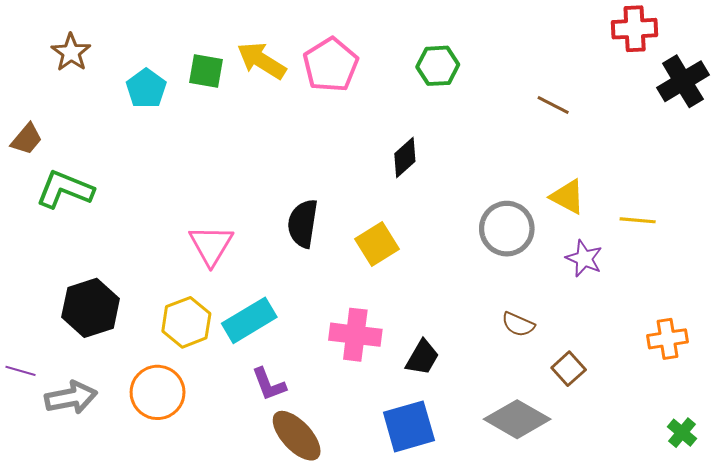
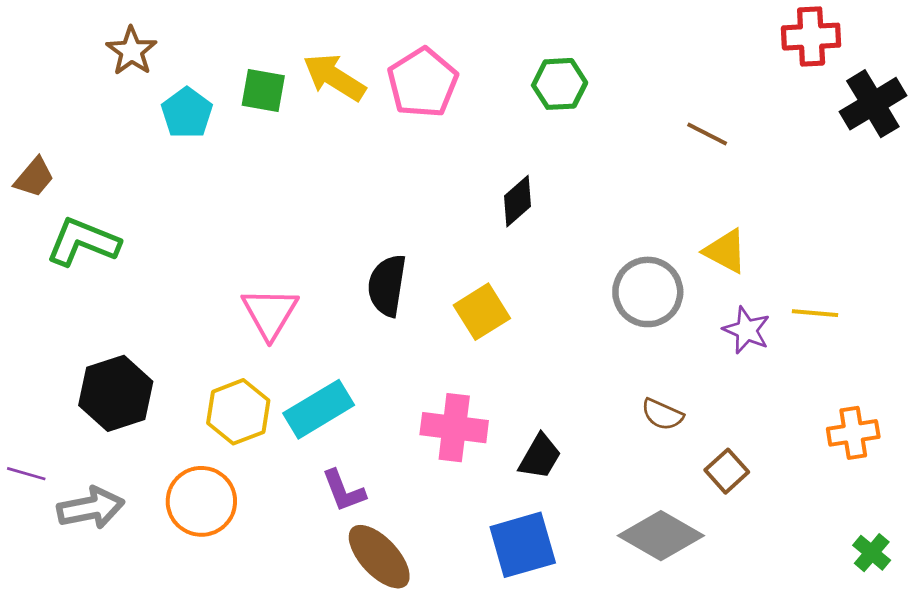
brown star: (71, 52) -> (132, 51), moved
yellow line: (638, 220) -> (815, 313), moved

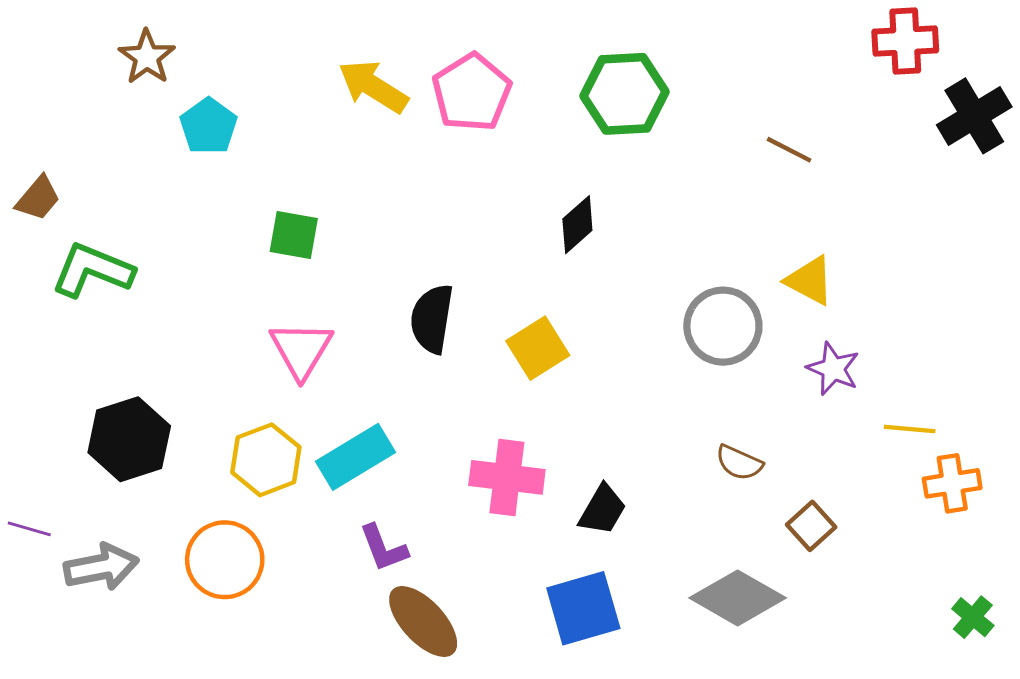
green hexagon: (560, 84) -> (624, 94), size x1.4
green square: (263, 91) -> (294, 235), moved
yellow line: (815, 313) -> (910, 429), moved

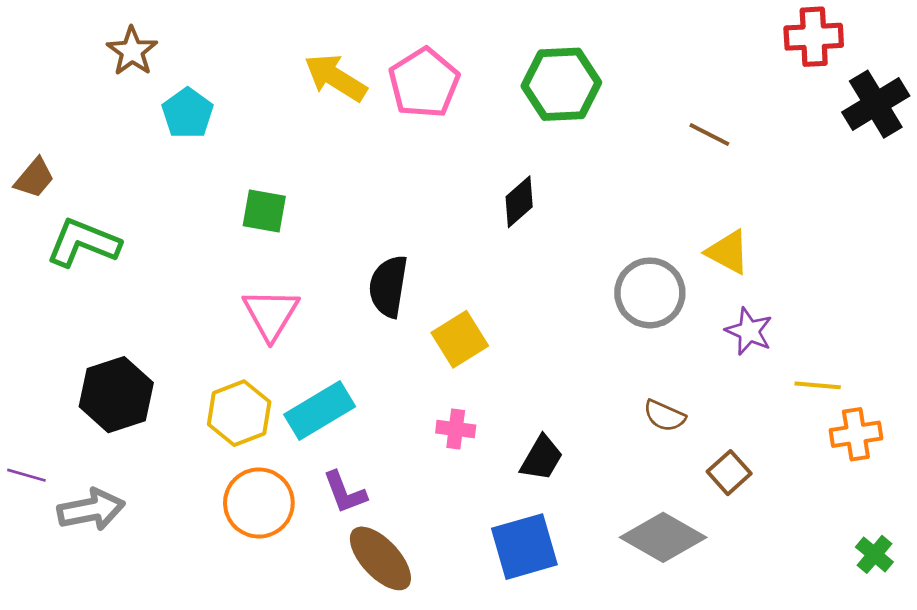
yellow square: (538, 348) -> (460, 339), moved
pink cross: (507, 477) -> (456, 429), size x0.6
orange circle: (225, 560) -> (259, 503), moved

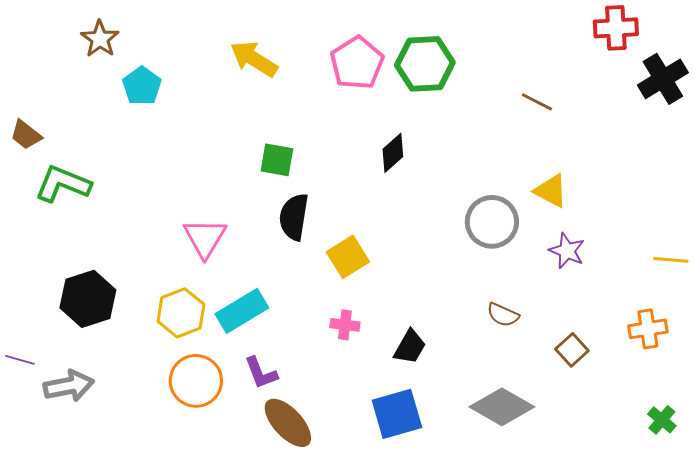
pink pentagon: (424, 83) -> (357, 63), moved
brown trapezoid: (34, 178) -> (26, 135), turned 88
green square: (264, 211) -> (277, 160), moved
yellow line: (818, 385) -> (671, 260), moved
brown square: (729, 473) -> (572, 350), moved

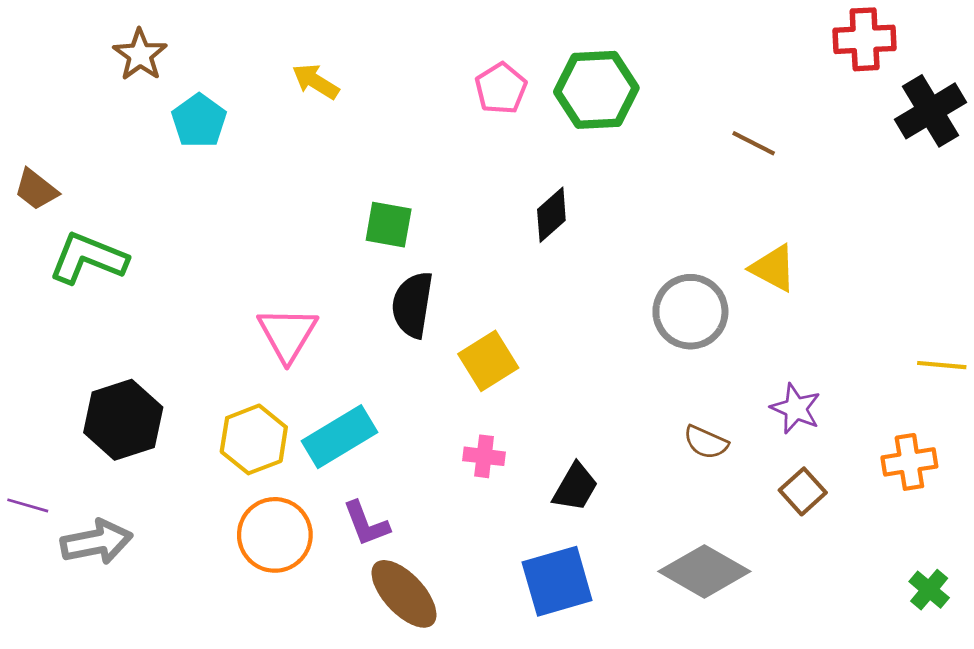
yellow arrow: (254, 59) -> (316, 81), moved, size x0.7
pink pentagon: (357, 63) -> (501, 88), size x0.7
purple star: (567, 251) -> (796, 409), moved

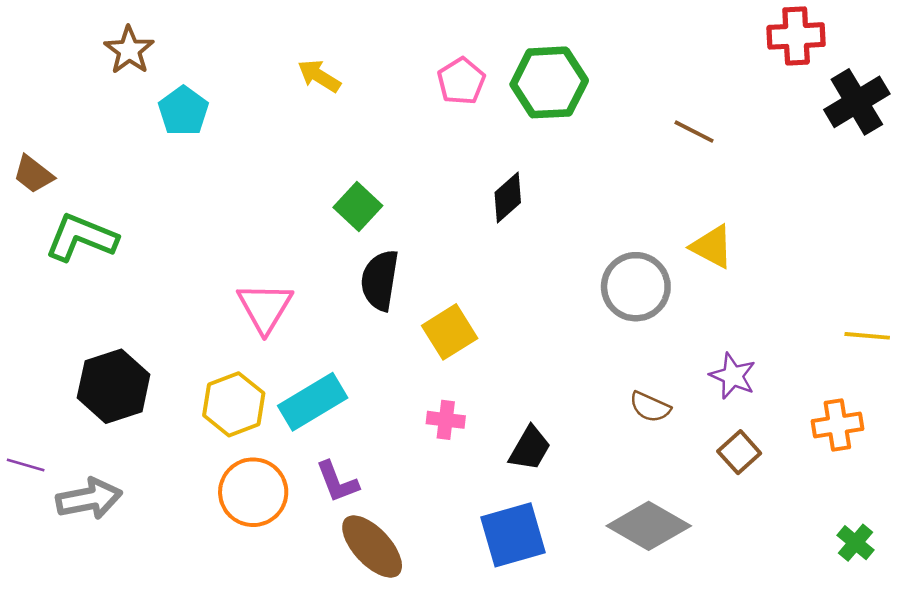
yellow arrow: (316, 81) -> (319, 76), moved
green square: (389, 225) -> (358, 207), turned 33

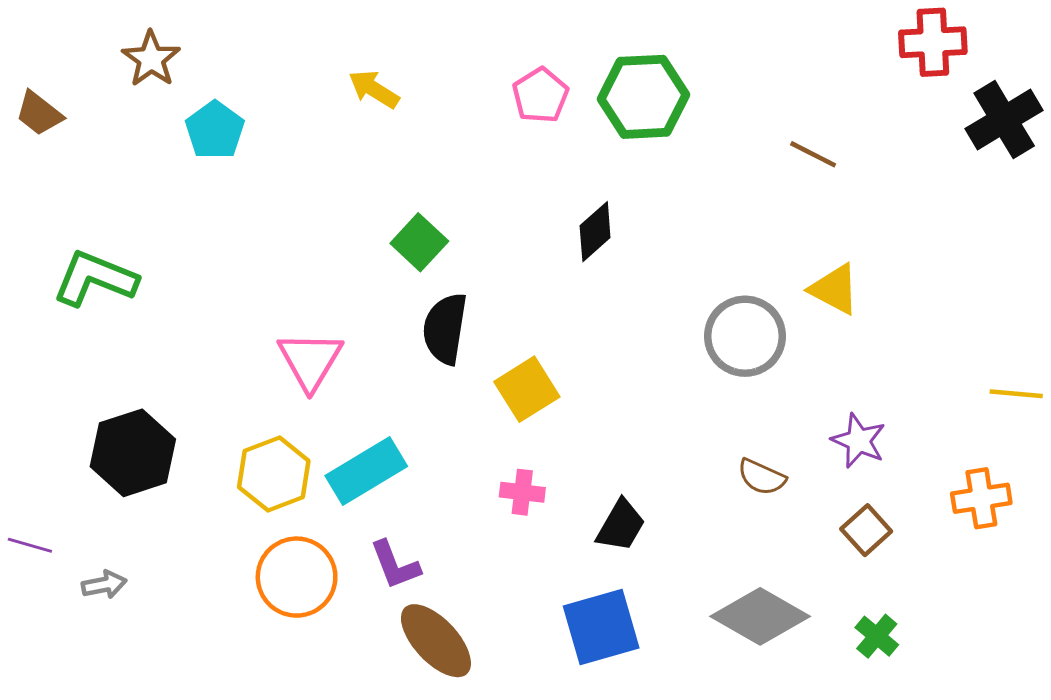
brown trapezoid: (33, 174) -> (39, 113), moved
gray arrow: (89, 499) -> (104, 585), size x0.6
green cross: (856, 543) -> (877, 636), moved

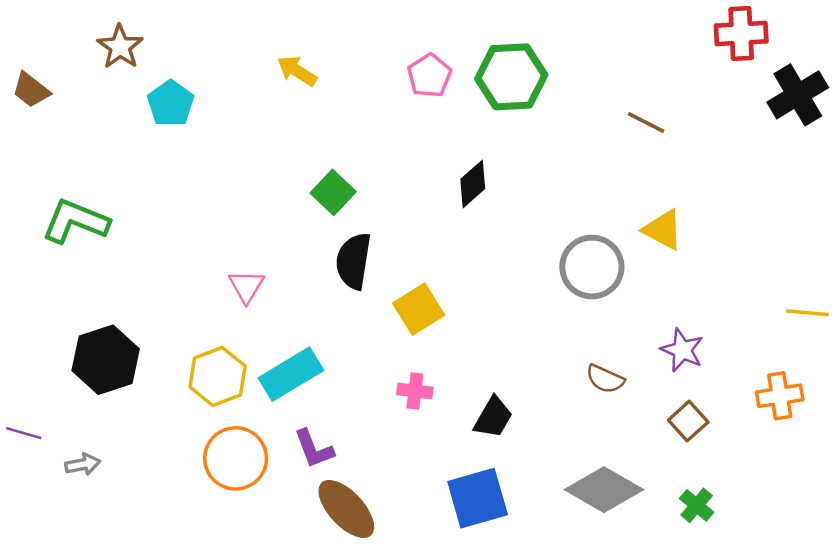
pink triangle: (310, 360) -> (246, 286), size x0.7

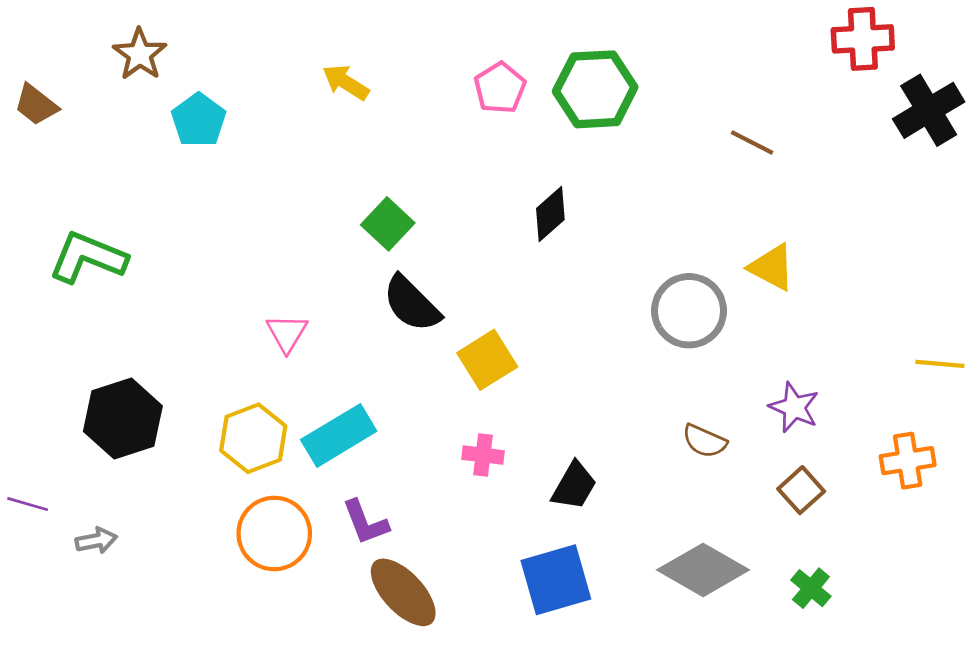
black semicircle: (354, 261) -> (412, 304), turned -54

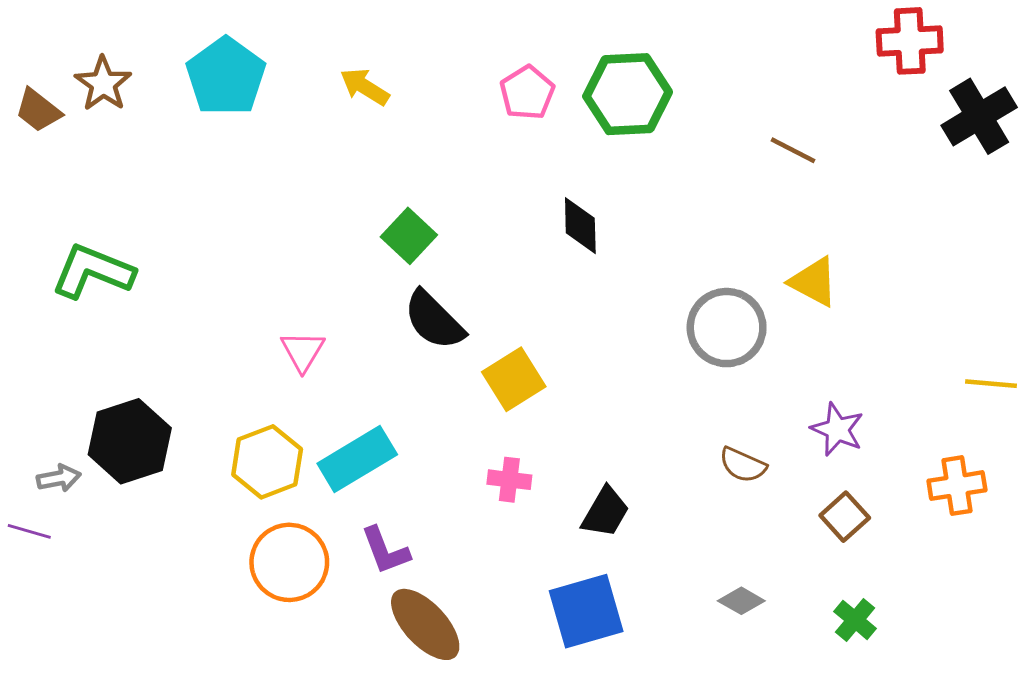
brown star: (140, 54) -> (103, 84), moved
cyan pentagon: (199, 120) -> (226, 76), moved, size x1.4
black diamond: (550, 214) -> (580, 226), turned -50
gray arrow: (96, 541) -> (59, 478), moved
gray diamond: (703, 570) -> (741, 601), size x0.5

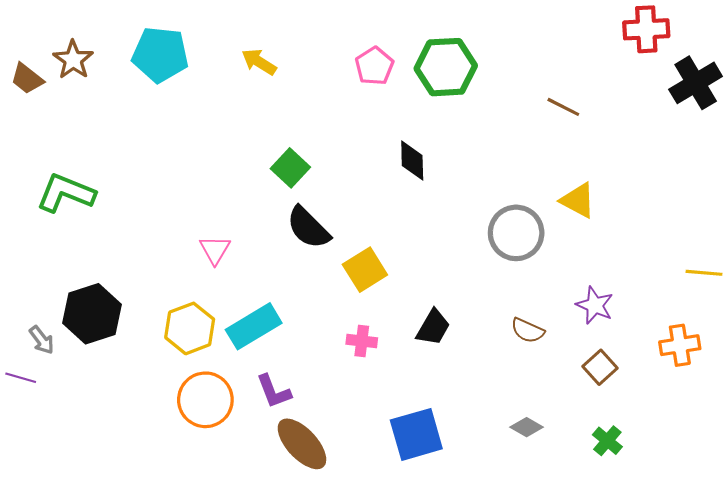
cyan pentagon: (226, 76) -> (160, 54), turned -30
gray arrow: (59, 478) -> (42, 340), turned 64
black trapezoid: (605, 512) -> (433, 327), moved

